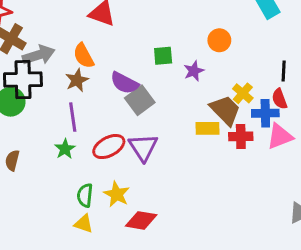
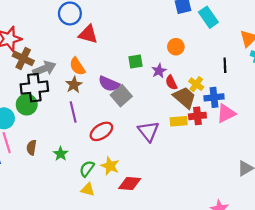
red semicircle: (279, 99) -> (171, 82), moved
yellow rectangle: (208, 128) -> (179, 121), moved
purple triangle: (143, 147) -> (148, 131), moved
green star: (65, 149) -> (61, 154), moved
green semicircle: (85, 195) -> (87, 169), turned 35

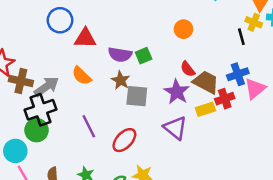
purple star: (159, 71) -> (177, 92), moved, size x1.5
purple semicircle: (109, 84) -> (120, 55), moved
yellow cross: (196, 84) -> (254, 22), moved
brown star: (74, 85) -> (121, 80), moved
gray square: (121, 96) -> (137, 96), turned -30

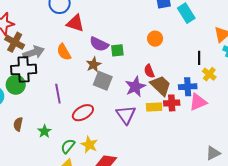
yellow cross: (254, 22) -> (209, 74), moved

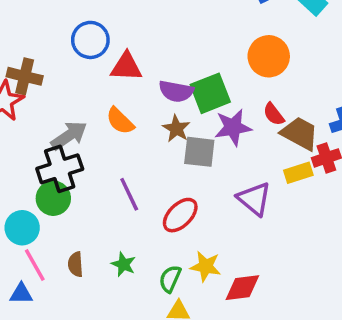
orange circle: (155, 39) -> (269, 56), size x1.5
brown cross: (15, 42) -> (25, 76), moved
green square: (117, 50) -> (210, 93), size x1.6
purple star: (135, 87) -> (233, 127), moved, turned 30

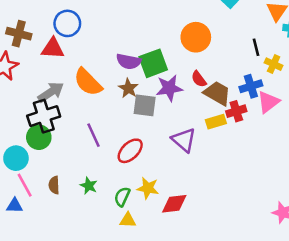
red triangle: (126, 67) -> (53, 48), moved
brown cross: (25, 76) -> (19, 34), moved
orange semicircle: (120, 121) -> (88, 82), size x1.4

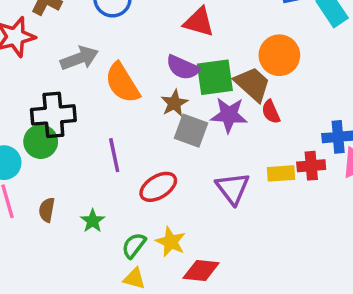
red triangle: (53, 48) -> (199, 22), moved
gray arrow: (51, 92) -> (79, 58), moved
brown trapezoid: (217, 93) -> (252, 84), moved

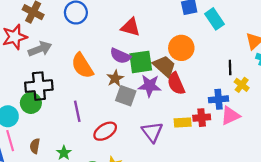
gray arrow: (79, 58) -> (40, 49), moved
red semicircle: (271, 112) -> (176, 84), size x1.5

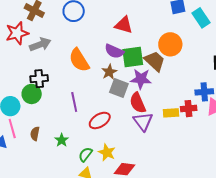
red semicircle: (176, 84) -> (138, 103), moved
black cross: (39, 86) -> (39, 79), size x0.7

